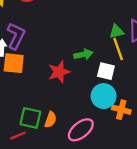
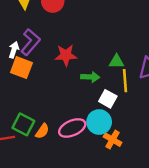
green triangle: (116, 31) -> (117, 61), moved
red star: (59, 72) -> (66, 55), moved
pink ellipse: (81, 130) -> (72, 128), moved

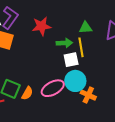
yellow line: (125, 81) -> (81, 47), moved
white square: (108, 99) -> (71, 60), moved, turned -35

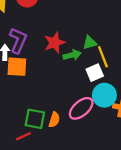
green triangle: (86, 28) -> (90, 43), moved
green arrow: (64, 43) -> (72, 55), moved

